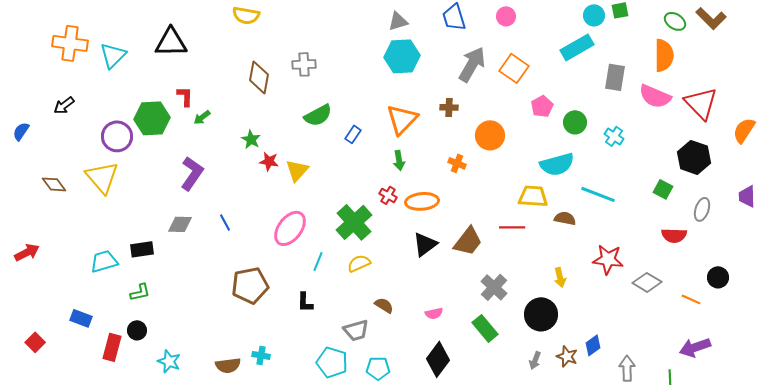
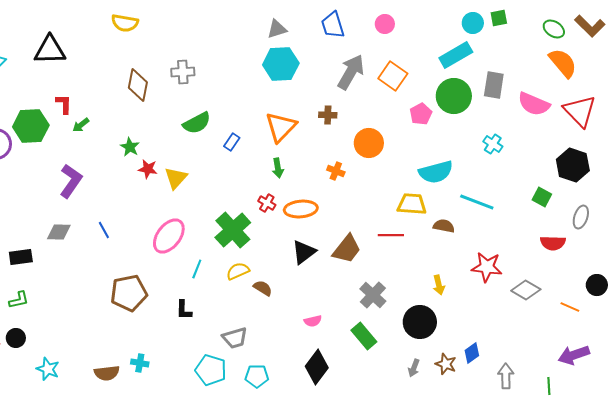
orange semicircle: (664, 55) -> (563, 63), moved, turned -40
green circle: (575, 122) -> (454, 96), moved, size x1.5
brown semicircle: (384, 305) -> (263, 288), moved

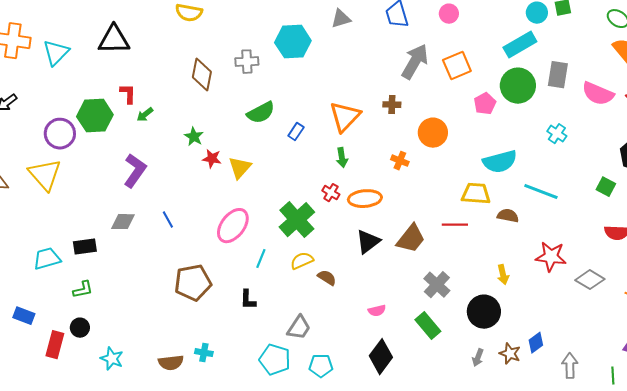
cyan hexagon: (281, 64) -> (293, 42), moved
orange square: (393, 76) -> (457, 66), turned 32
gray trapezoid: (235, 338) -> (299, 328), turned -40

